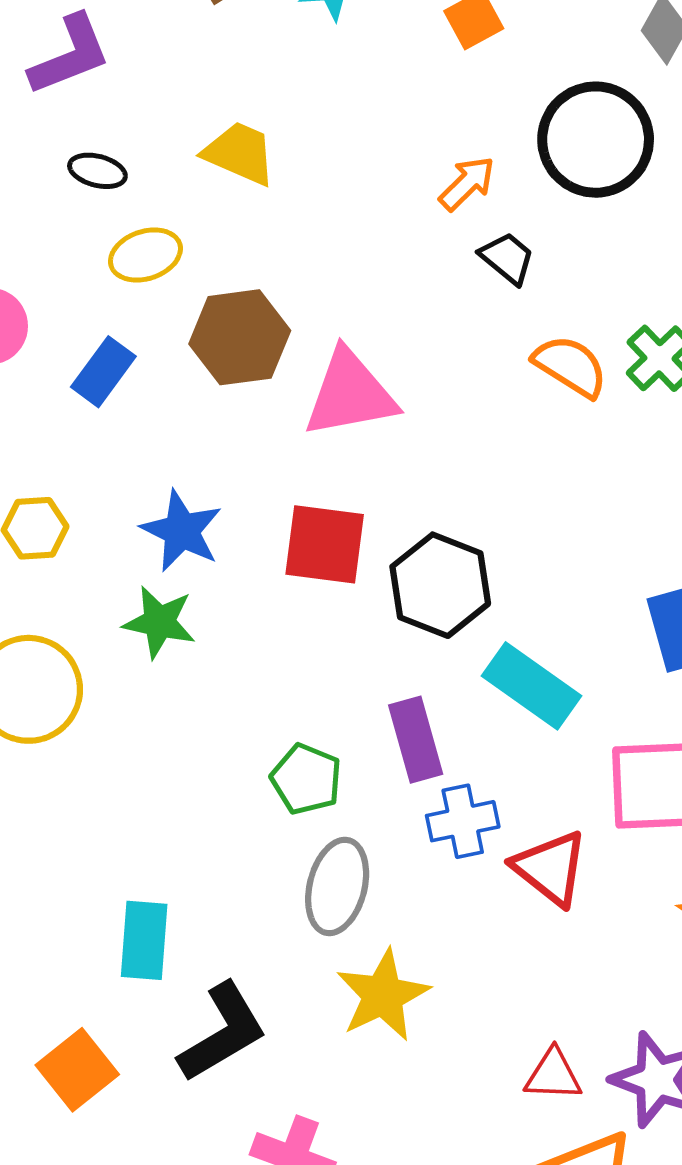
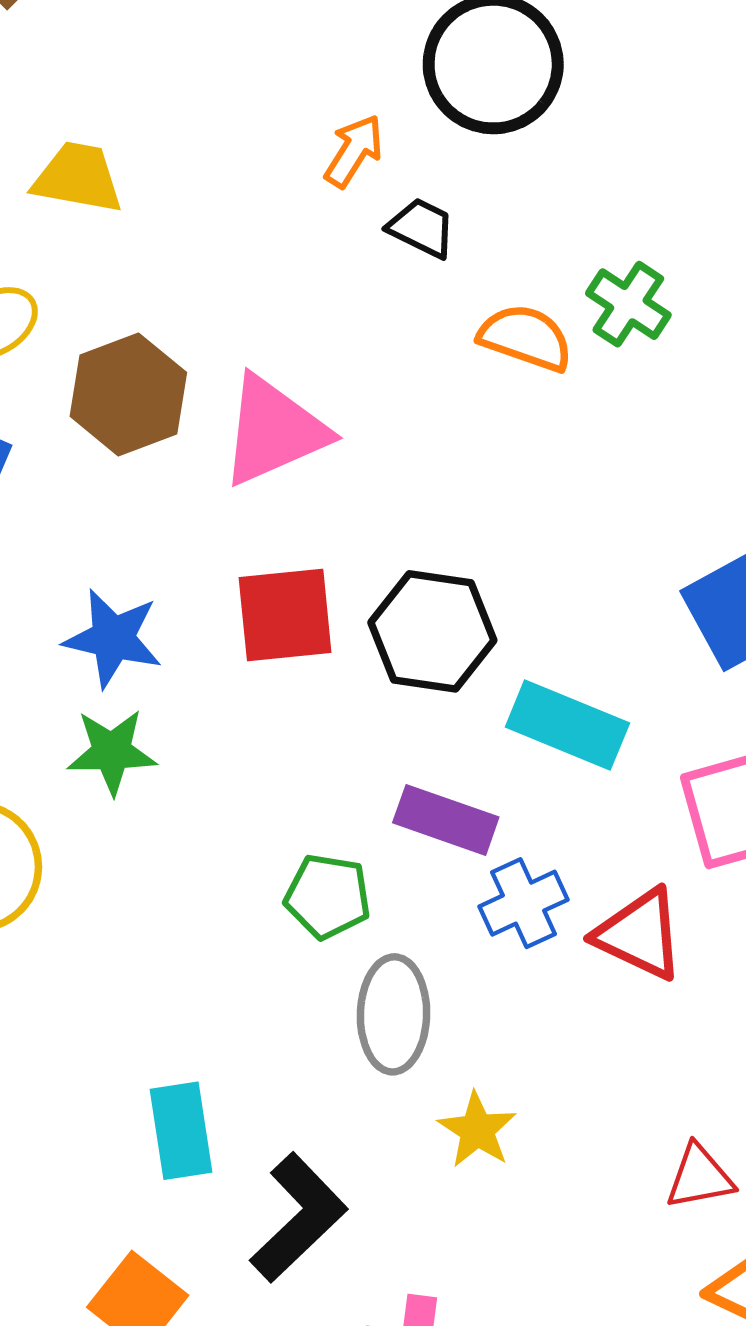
purple rectangle: (416, 740) -> (446, 820), turned -42
yellow star: (383, 995) -> (477, 1130), size x0.7

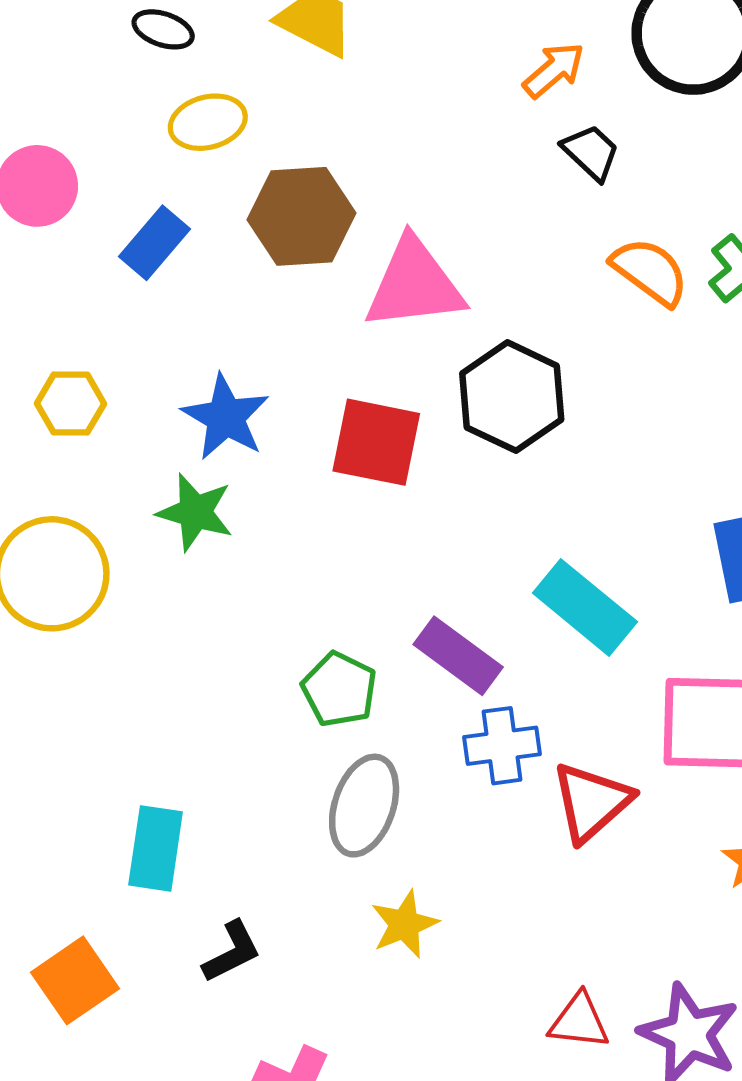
black hexagon: (432, 631) -> (512, 397), moved
red triangle: (640, 934) -> (591, 802), turned 36
black L-shape: (299, 1218) -> (232, 952), size x0.6

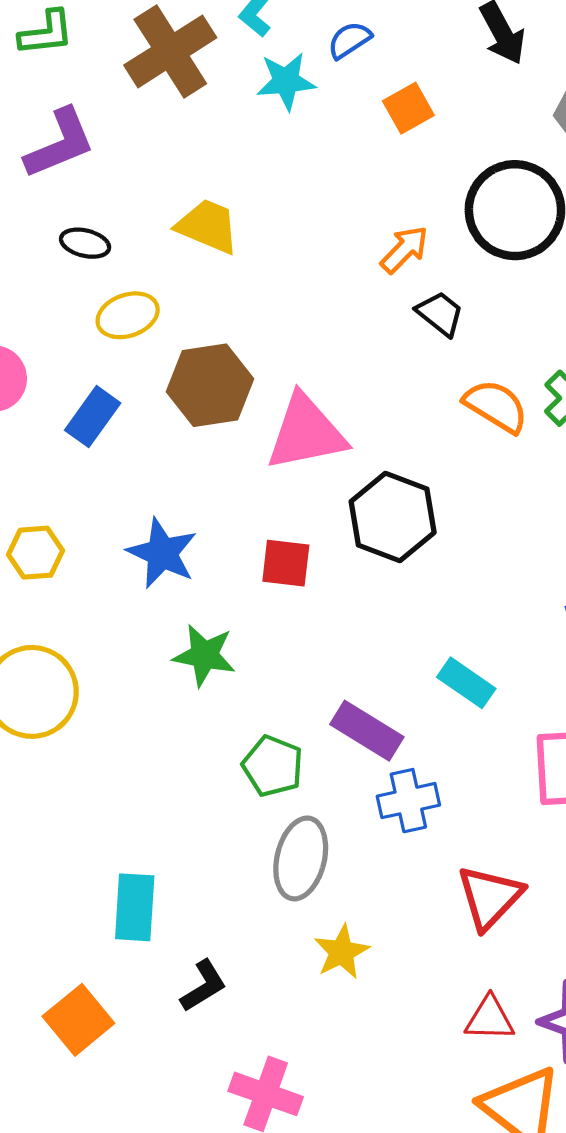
red square: (376, 442) -> (286, 563), size x0.7
green star: (195, 512) -> (204, 655), moved
cyan rectangle: (585, 607) -> (466, 683), size x0.7
red triangle: (591, 802) -> (490, 897), moved

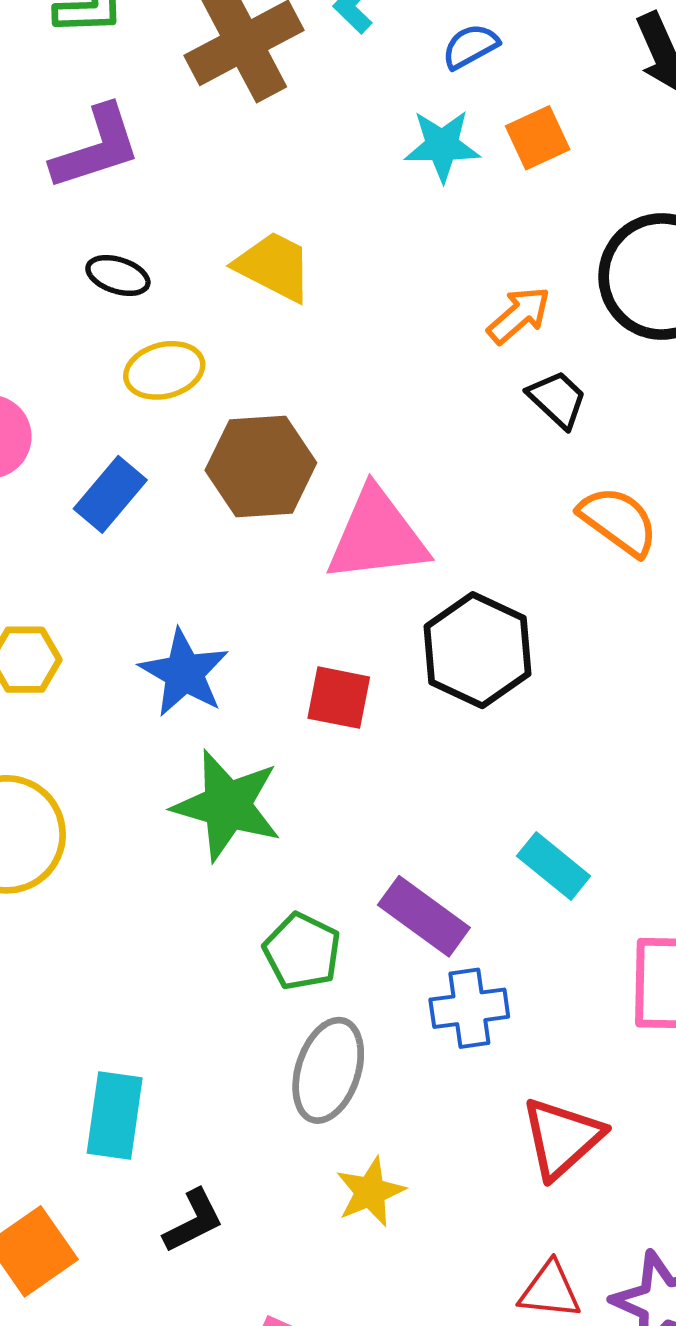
cyan star: (286, 81) -> (442, 146), moved
green star: (204, 655) -> (227, 805), size x1.4

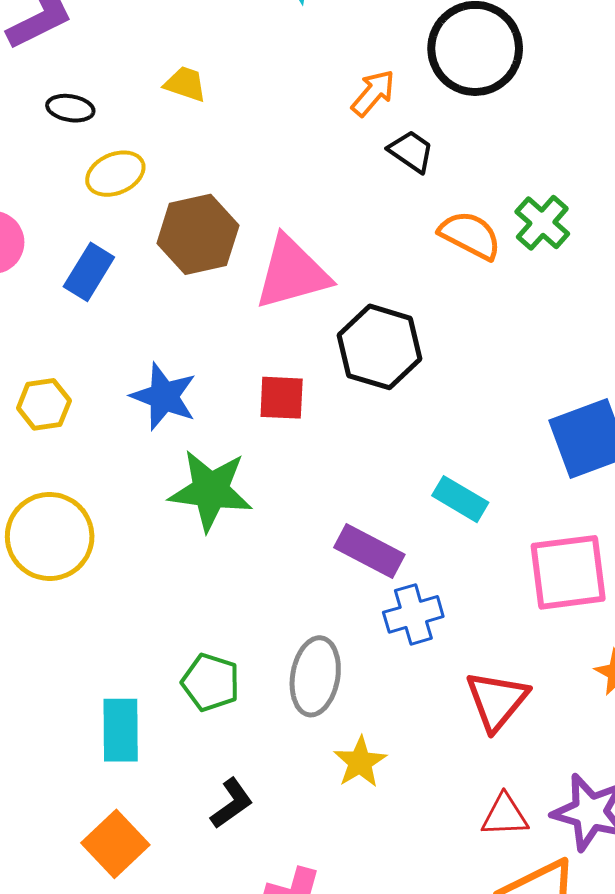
yellow trapezoid: (274, 266) -> (185, 84), size x0.7
green pentagon: (302, 951) -> (211, 682), moved
cyan rectangle: (115, 1115) -> (121, 730), moved

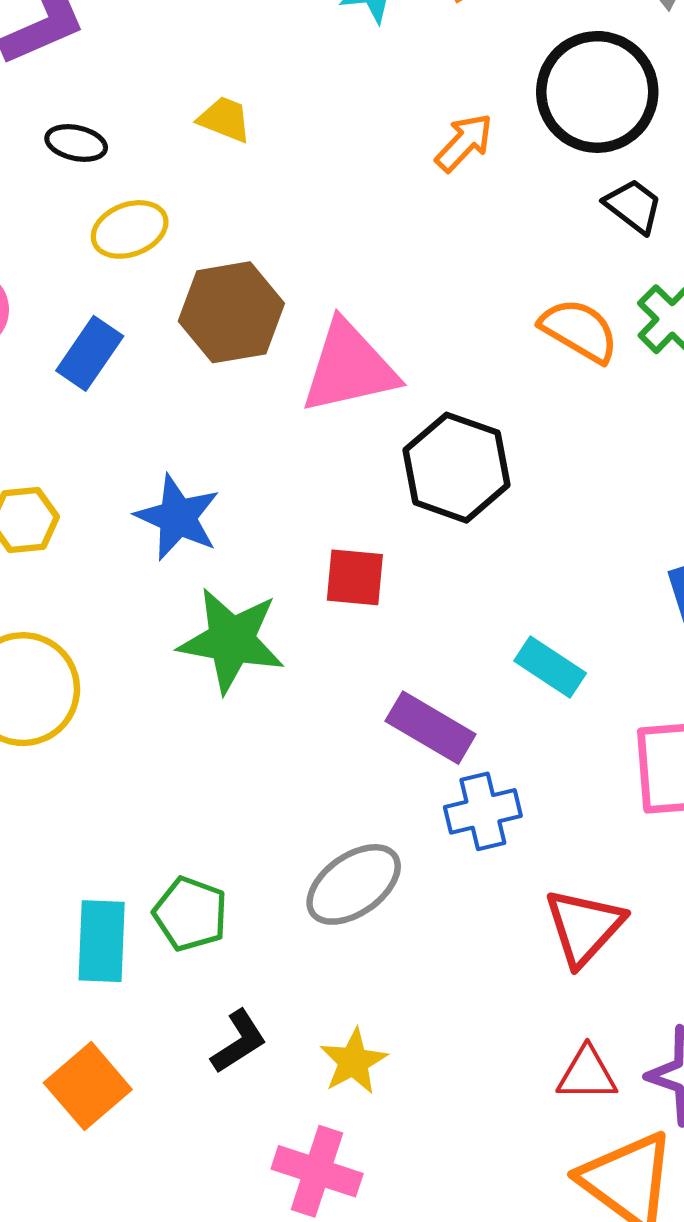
black trapezoid: (411, 151) -> (633, 206), moved
red square: (282, 398) -> (355, 577), moved
gray ellipse: (315, 676) -> (354, 884), turned 42
green pentagon: (211, 682) -> (190, 914), moved
yellow star: (360, 762) -> (353, 1061), moved

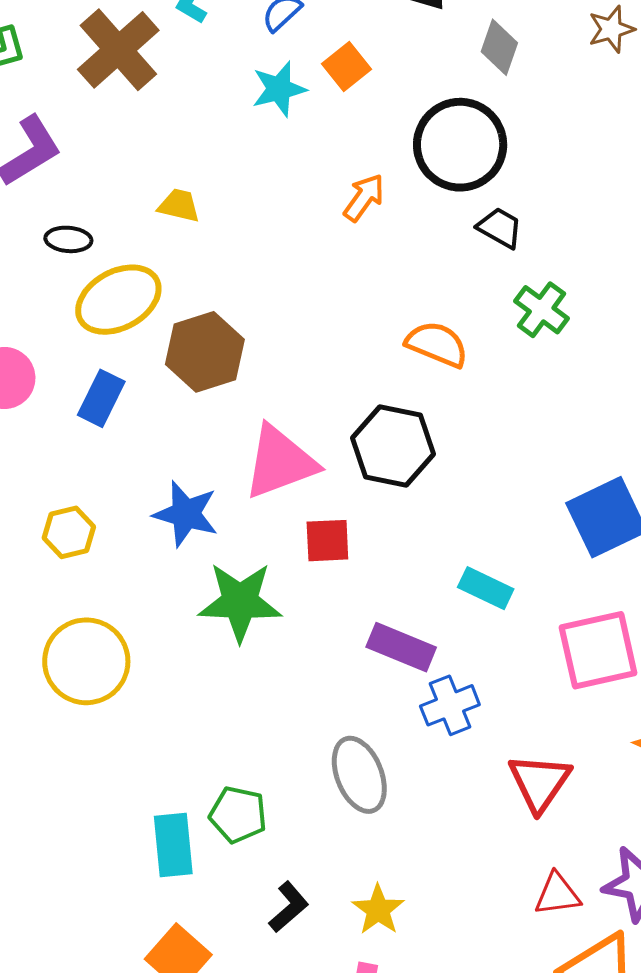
yellow ellipse: (130, 229) -> (118, 300), size x1.5
orange semicircle: (579, 330) -> (437, 344), moved
pink triangle: (349, 367) -> (280, 462), moved
gray ellipse: (354, 884) -> (359, 775), turned -68

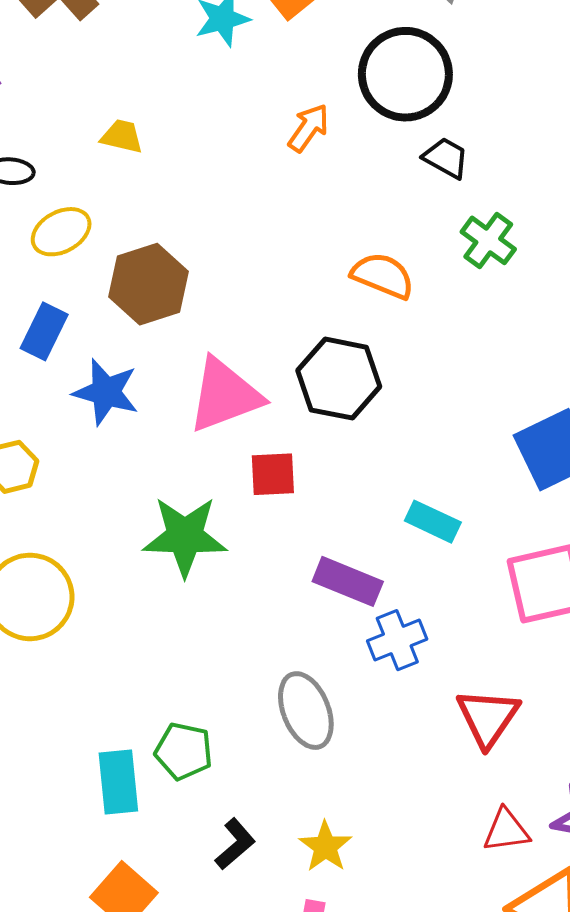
yellow ellipse: (118, 300) -> (61, 232), size x0.7
blue star: (186, 514) -> (106, 392), moved

